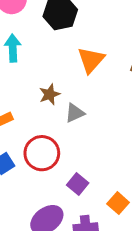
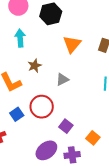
brown star: (50, 94) -> (35, 66), moved

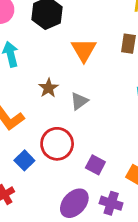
brown star: (35, 66) -> (49, 88), moved
purple cross: (72, 155) -> (111, 203), turned 35

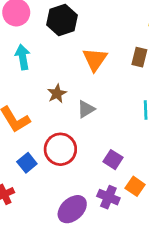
purple square: (95, 165) -> (113, 160), moved
purple cross: (111, 203) -> (108, 197), moved

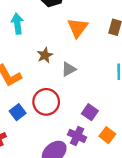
purple cross: (108, 197) -> (77, 136), moved

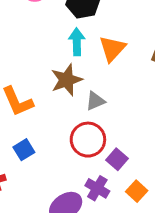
cyan arrow: (17, 24) -> (77, 42), moved
brown star: (45, 55) -> (66, 80), size x1.5
red circle: (46, 102) -> (88, 140), moved

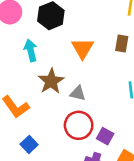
cyan arrow: (77, 42) -> (31, 50), moved
gray triangle: (95, 101) -> (78, 93), turned 49

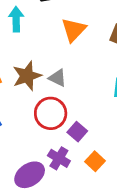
brown star: (51, 81) -> (27, 76), moved

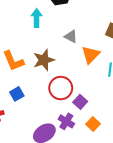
orange triangle: (74, 30) -> (91, 55), moved
gray triangle: (58, 78) -> (71, 37), moved

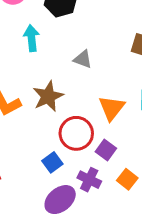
orange triangle: (91, 55) -> (112, 108), moved
blue square: (17, 94) -> (52, 162), moved

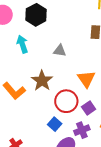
purple square: (106, 150) -> (89, 108), turned 32
purple cross: (89, 180) -> (82, 130), turned -35

